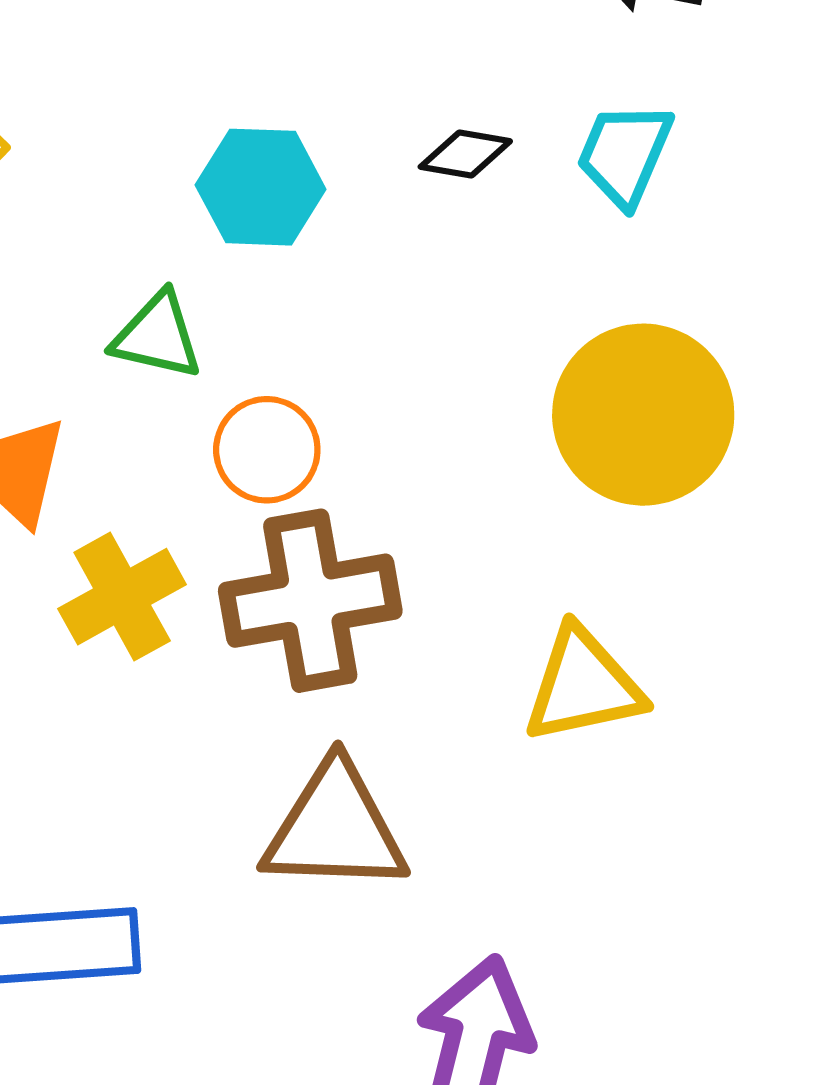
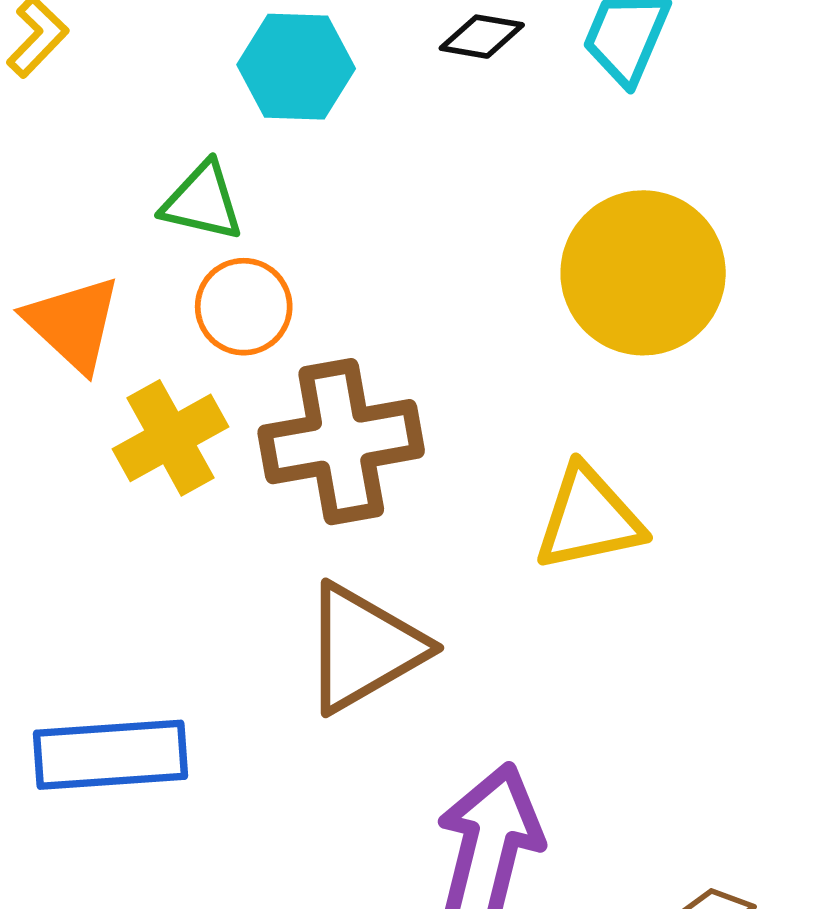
orange circle: (267, 450) -> (244, 307), moved
brown triangle: (335, 828) -> (364, 648), turned -32

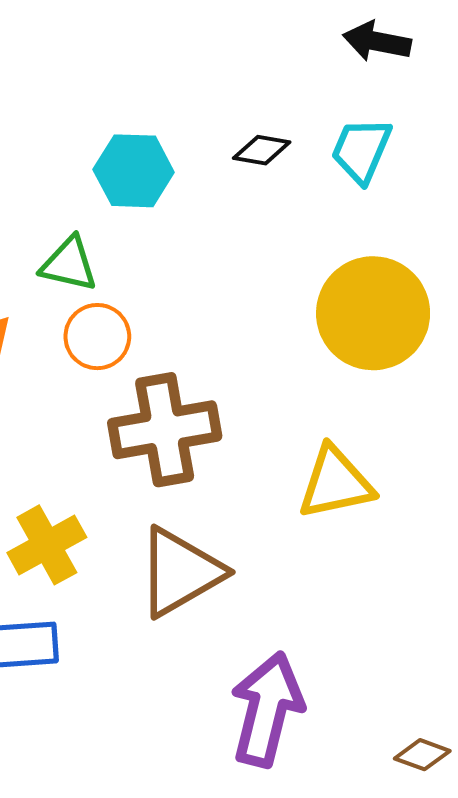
yellow cross: (171, 438) -> (47, 545), moved

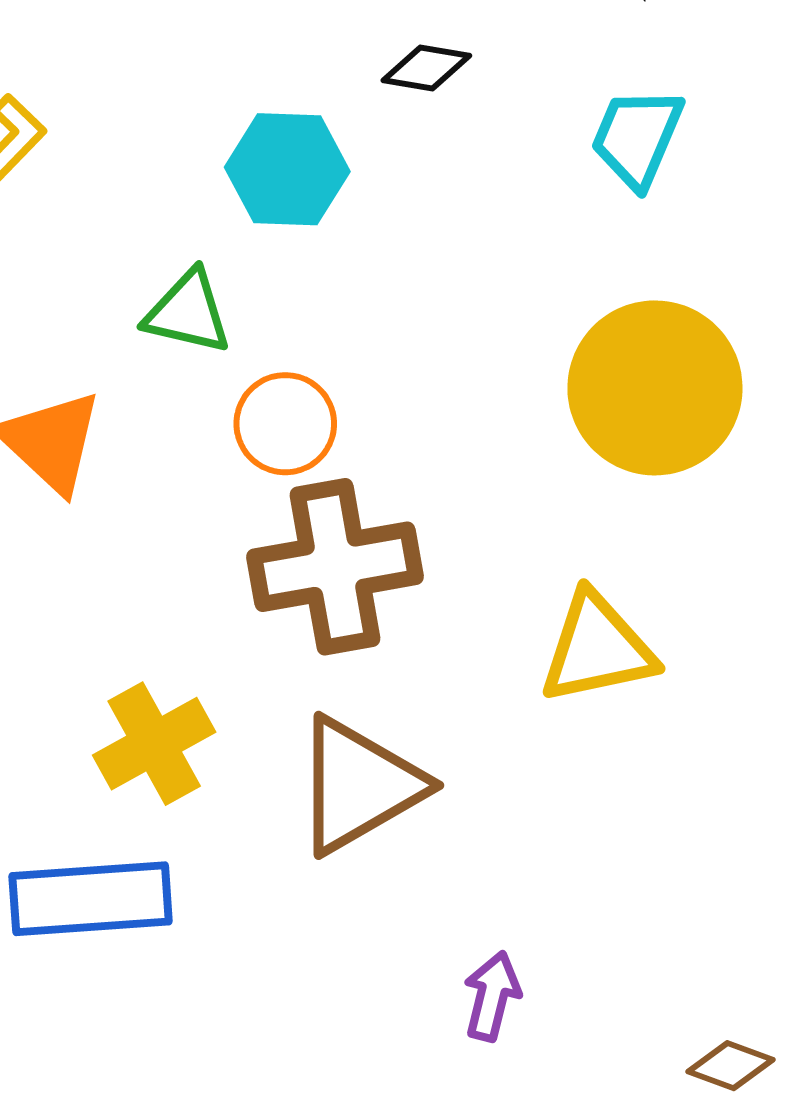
black diamond: (262, 150) -> (426, 68), moved
orange circle: (97, 337) -> (285, 424), moved
purple arrow: (267, 709) -> (492, 996), size x0.5

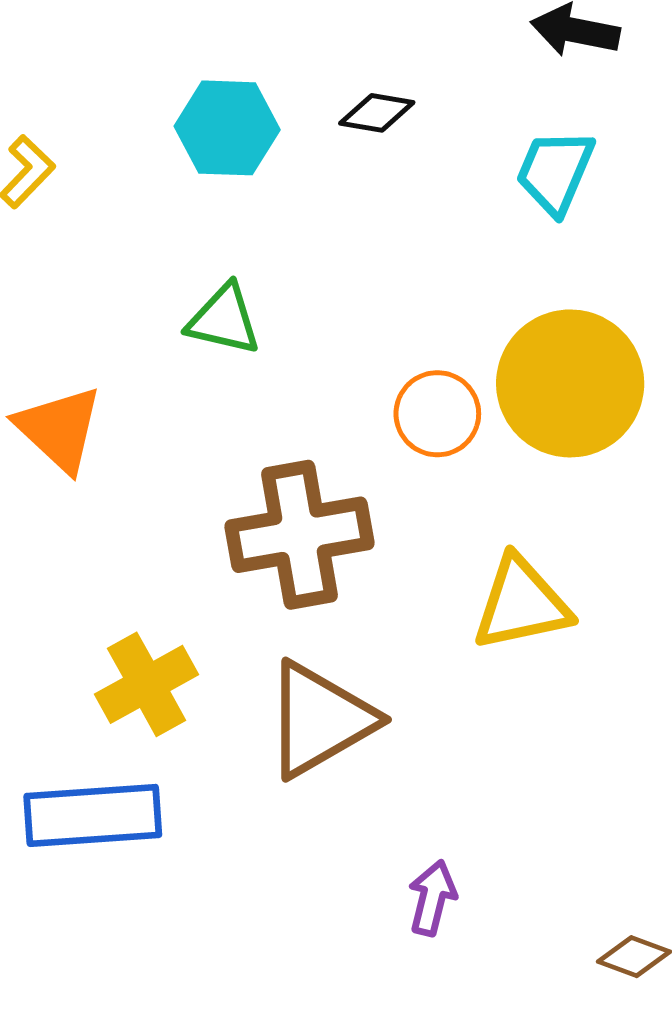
cyan hexagon: (287, 169) -> (227, 128), moved
green triangle: (188, 312) -> (224, 320), moved
orange circle: (285, 424) -> (437, 414), moved

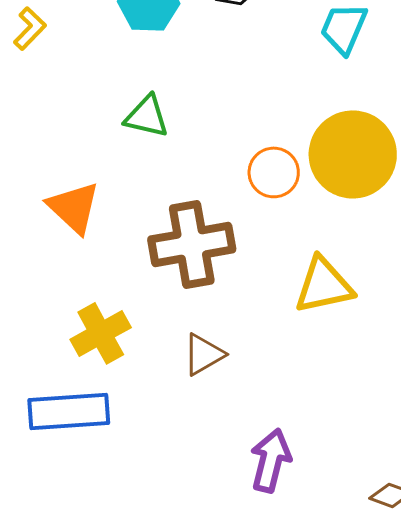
orange triangle: (59, 429) -> (74, 207), moved
brown triangle: (320, 720) -> (204, 354), size x0.6
purple arrow: (432, 898) -> (271, 460), size x1.4

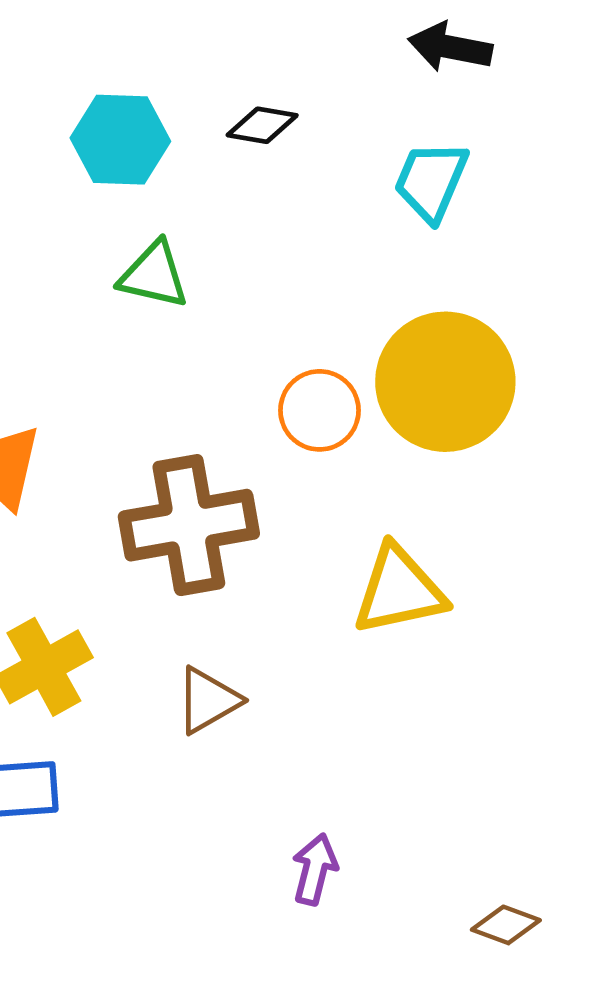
green triangle: (147, 116) -> (154, 275), moved
purple arrow: (271, 460) -> (315, 869), size x0.7

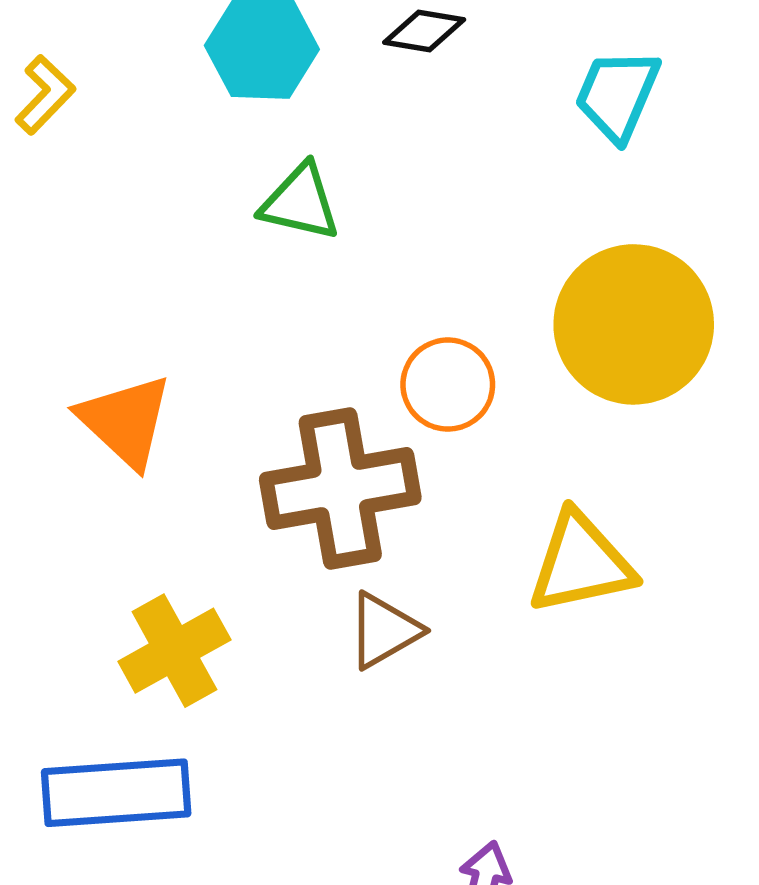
orange circle: (320, 410) -> (448, 385), moved
brown triangle: (208, 700) -> (384, 631), moved

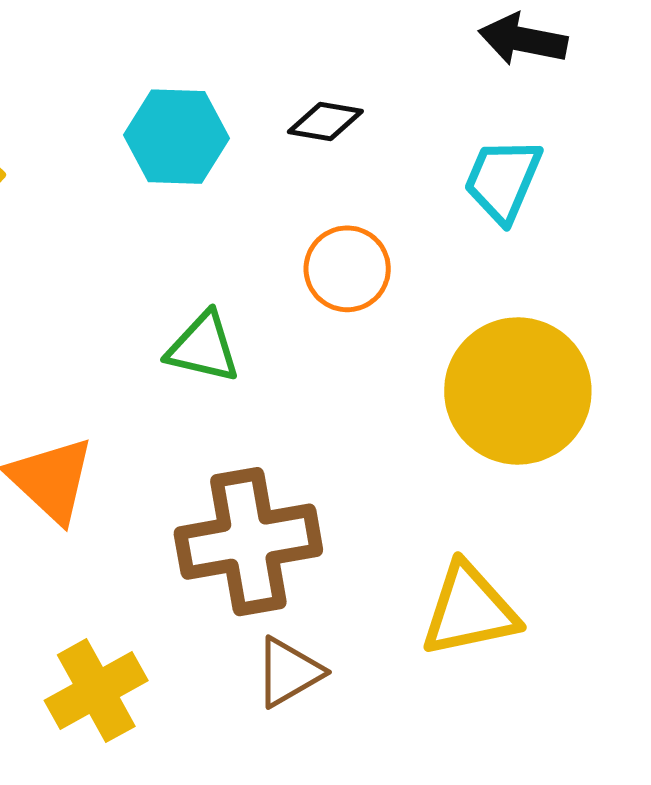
green triangle: (300, 202) -> (203, 347), moved
orange circle: (448, 385) -> (347, 269), moved

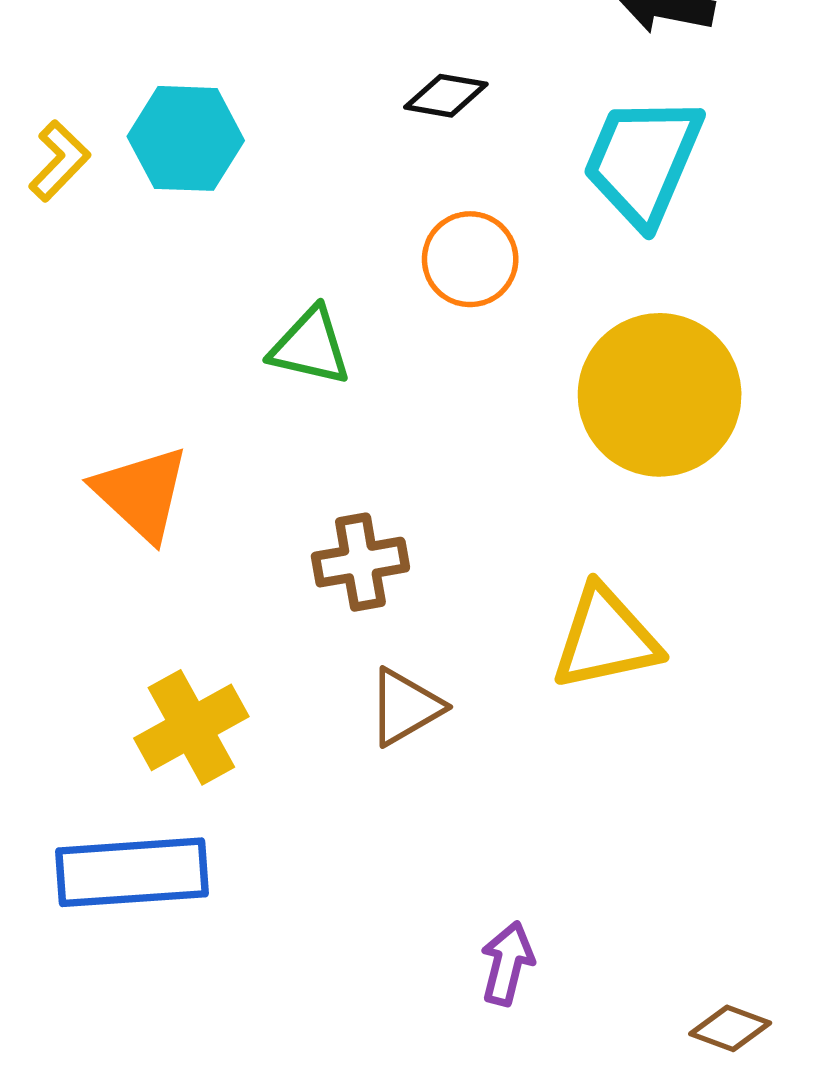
cyan hexagon: (177, 137) -> (186, 138), moved
cyan trapezoid: (503, 180) -> (643, 161), size x1.4
brown cross: (248, 542) -> (360, 562), size x0.6

